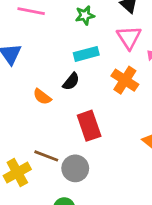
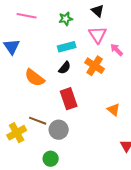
black semicircle: (71, 82) -> (65, 68), moved
orange semicircle: (42, 97) -> (35, 78), size x1.5

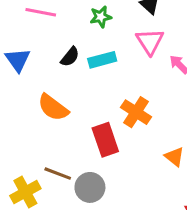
orange cross: (95, 66) -> (136, 112), moved
black semicircle: (65, 68) -> (70, 57), moved

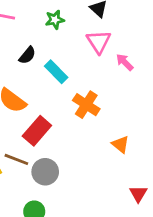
cyan rectangle: (102, 60) -> (56, 72), moved, turned 60
red rectangle: (105, 140) -> (37, 131), moved, turned 60

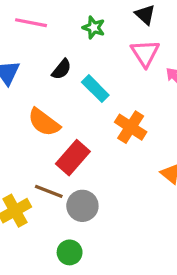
green star: (55, 20) -> (94, 28), turned 30

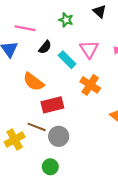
pink line: (31, 23) -> (25, 28), moved
pink triangle: (145, 53) -> (89, 49), moved
red rectangle: (73, 158) -> (52, 105), turned 35

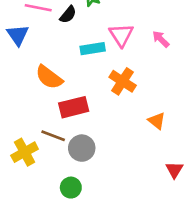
black semicircle: (45, 47) -> (68, 15), moved
cyan rectangle: (67, 60) -> (93, 49), turned -54

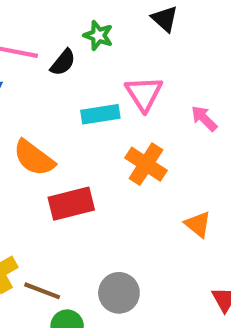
pink arrow: (161, 39) -> (204, 118), moved
brown line: (53, 136) -> (42, 291), moved
gray circle: (82, 148) -> (119, 293), moved

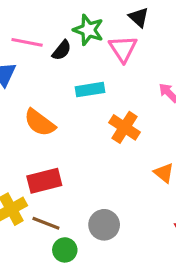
green star: (98, 35) -> (88, 30), size x1.4
pink triangle: (144, 94) -> (123, 49), moved
red rectangle: (71, 204) -> (44, 181), moved

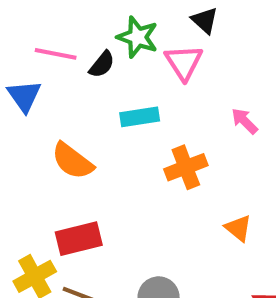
orange cross: (125, 127) -> (186, 167), turned 36

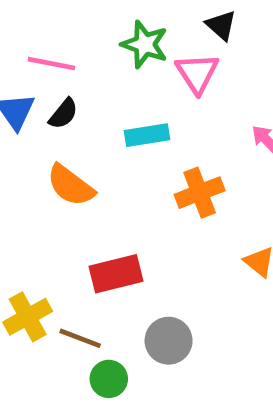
black semicircle: (102, 64) -> (63, 114), moved
red rectangle: (79, 239) -> (116, 274), moved

